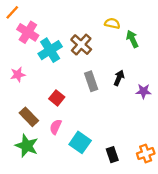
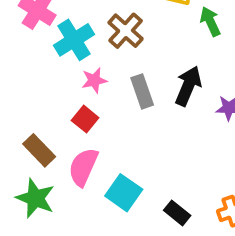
pink star: (18, 75) -> (94, 80), moved
black arrow: (119, 78) -> (188, 86), size x1.5
pink semicircle: (56, 127) -> (83, 167), size x1.5
black rectangle: (112, 155) -> (177, 213), turned -32

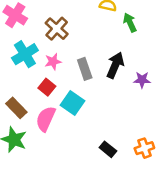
brown cross: (126, 31) -> (57, 29), moved
cyan cross: (74, 40) -> (25, 54), moved
cyan square: (124, 193) -> (73, 103), moved

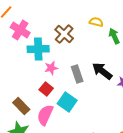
brown cross: (57, 29) -> (64, 34), moved
cyan cross: (25, 54) -> (38, 49), moved, turned 30
black arrow: (115, 65) -> (102, 71), turned -75

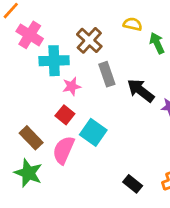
gray rectangle: (77, 74) -> (107, 74), moved

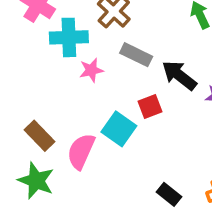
gray rectangle: (107, 74) -> (136, 55), turned -45
red square: (65, 115) -> (150, 106), moved, turned 30

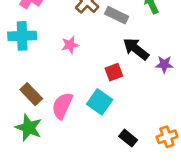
cyan cross: (69, 37) -> (22, 36), moved
gray rectangle: (136, 55) -> (117, 15), moved
cyan square: (119, 129) -> (100, 102), moved

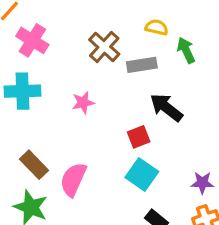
gray rectangle: (117, 15) -> (142, 65), turned -35
purple star: (164, 64) -> (202, 183), moved
cyan square: (100, 102) -> (142, 175), moved

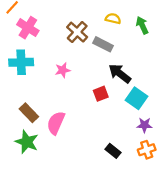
green arrow: (186, 50) -> (142, 25), moved
gray rectangle: (142, 65) -> (103, 44), turned 36
cyan square: (142, 175) -> (137, 98), moved

